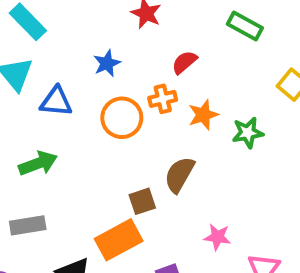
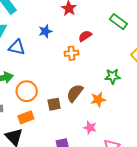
orange star: (203, 115) -> (98, 99), moved
orange circle: (122, 118) -> (27, 91), moved
orange rectangle: (119, 240) -> (26, 117), moved, size x0.7

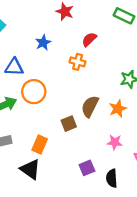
orange cross: (71, 53) -> (78, 62), turned 32
orange circle: (27, 91) -> (34, 92), moved
orange rectangle: (26, 117) -> (40, 145), turned -35

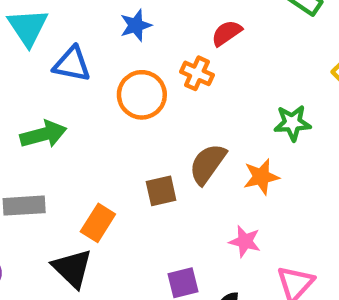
orange circle: (34, 92) -> (142, 95), moved

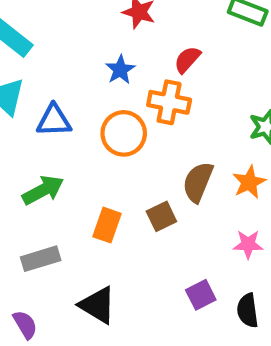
blue star: (136, 25) -> (120, 70), moved
orange cross: (197, 73) -> (169, 102), size x1.4
orange rectangle: (98, 223) -> (107, 225), moved

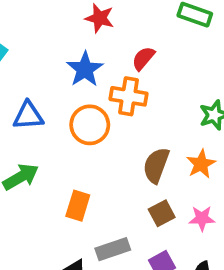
blue star: (120, 70) -> (85, 69), size x1.4
brown square: (161, 216) -> (162, 213), moved
gray rectangle: (41, 259) -> (113, 249), moved

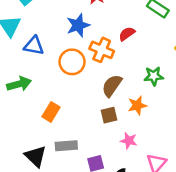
red semicircle: (143, 58) -> (127, 34), moved
brown semicircle: (156, 165) -> (112, 86), moved
brown square: (162, 213) -> (109, 115), moved

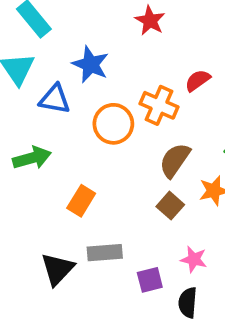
blue star: (78, 25) -> (90, 64), moved, turned -30
brown square: (109, 115) -> (170, 206), turned -35
pink star: (129, 141) -> (194, 259), moved
black triangle: (35, 156) -> (57, 269), turned 30

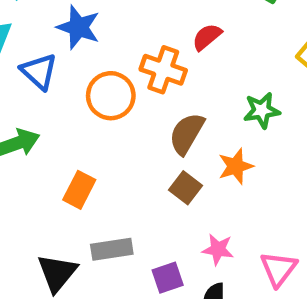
blue triangle: (55, 99) -> (39, 71), turned 36

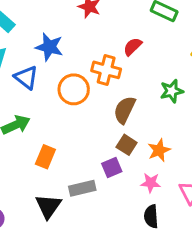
orange star: (236, 166) -> (159, 150), moved
orange rectangle: (79, 190) -> (45, 157), moved
purple square: (168, 278) -> (112, 168), moved

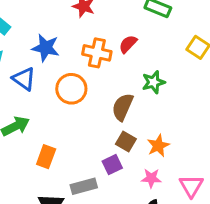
orange cross: (106, 70) -> (97, 53), moved
green star: (172, 91) -> (153, 82), moved

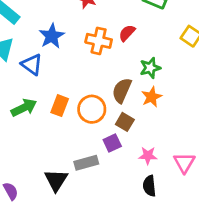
blue star: (46, 48) -> (52, 36), turned 30
orange circle: (71, 89) -> (92, 109), moved
orange star: (158, 146) -> (152, 97), moved
orange rectangle: (46, 157) -> (60, 106), moved

